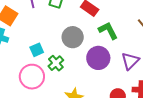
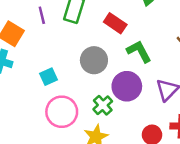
green cross: (56, 63) -> (103, 105), moved
pink circle: (32, 77) -> (62, 112), moved

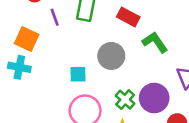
cyan square: (48, 77) -> (78, 74), moved, turned 30
purple circle: (127, 86) -> (154, 98), moved

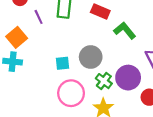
orange square: (27, 39) -> (17, 37), turned 30
gray circle: (111, 56) -> (91, 57), moved

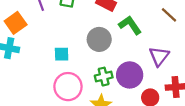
gray circle: (91, 57) -> (99, 39), moved
green cross: (104, 81) -> (104, 77), turned 35

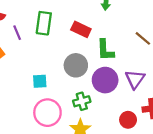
green L-shape: (130, 25) -> (105, 50), turned -145
purple circle: (130, 75) -> (105, 80), moved

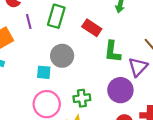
gray circle: (76, 65) -> (62, 56), moved
purple triangle: (135, 79) -> (138, 67), moved
purple circle: (105, 80) -> (120, 90), moved

